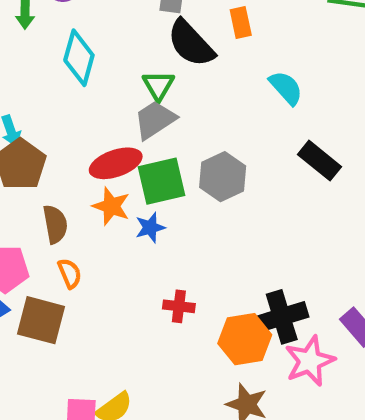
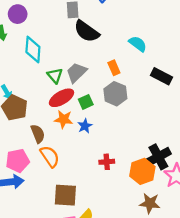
orange rectangle: (241, 22) -> (114, 68), moved
green triangle: (158, 85) -> (55, 76), moved
green square: (161, 181) -> (86, 102), size x0.6
orange semicircle: (70, 273) -> (50, 156), size x1.5
brown square: (41, 320) -> (65, 195), moved

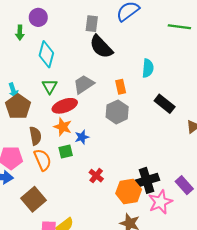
cyan semicircle: (138, 44) -> (148, 68), turned 48
green triangle: (55, 76) -> (50, 86), moved
green square: (86, 102) -> (66, 151), moved
red cross: (107, 162) -> (96, 176), turned 32
brown square: (65, 195) -> (33, 199), moved, turned 35

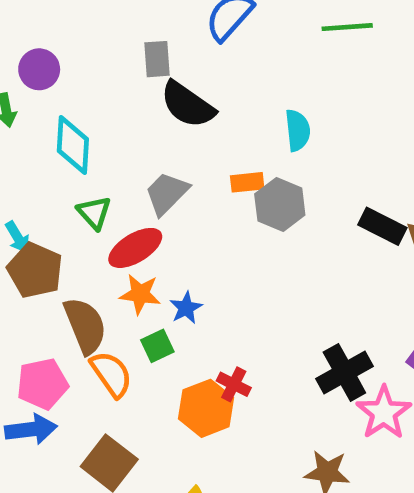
orange rectangle: (121, 87) -> (247, 182), turned -72
black rectangle: (165, 104) -> (382, 226), moved
gray hexagon: (117, 112) -> (280, 204), moved
brown semicircle: (35, 136) -> (85, 326), size x1.4
orange hexagon: (129, 191) -> (206, 408), moved

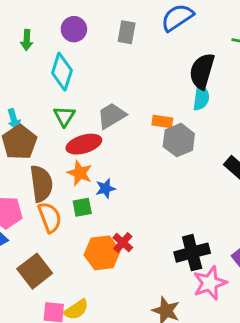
purple circle: (39, 69) -> (74, 29), moved
black semicircle: (188, 105) -> (202, 71), moved, turned 57

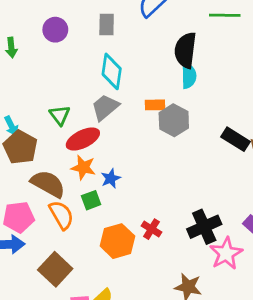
cyan diamond: (62, 72) -> (112, 71), moved
brown semicircle: (41, 184) -> (48, 184), turned -44
red cross: (123, 243) -> (151, 229), moved

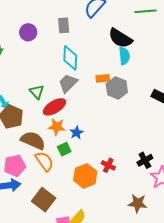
black semicircle: (185, 50) -> (120, 38), turned -60
black cross: (204, 227) -> (145, 160), size x0.7

